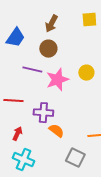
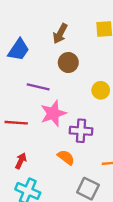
brown circle: (48, 49) -> (68, 62), moved
pink star: (57, 80) -> (53, 113), moved
purple cross: (43, 113) -> (81, 131), moved

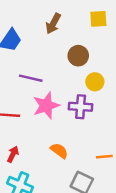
brown circle: (68, 62) -> (78, 56), moved
purple cross: (81, 131) -> (81, 107), moved

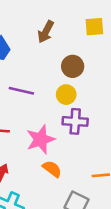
yellow circle: (95, 82) -> (66, 95), moved
pink star: (46, 106) -> (41, 139), moved

